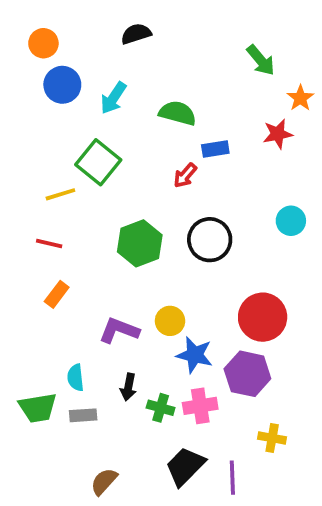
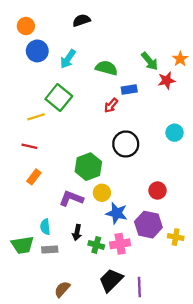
green arrow: (261, 60) -> (150, 61), moved
green hexagon: (140, 243) -> (88, 167), moved
red circle: (263, 317) -> (158, 191), size x0.6
yellow cross: (272, 438) -> (176, 237), moved

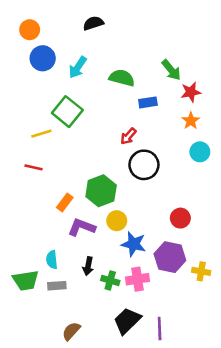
orange star: (180, 59) -> (191, 121), moved
red arrow: (111, 105) -> (128, 136), moved
orange rectangle: (34, 177) -> (65, 203), moved

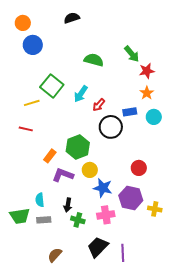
cyan arrow: (78, 67) -> (81, 94), moved
blue rectangle: (148, 102) -> (130, 112), moved
green cross: (110, 280) -> (78, 220), moved

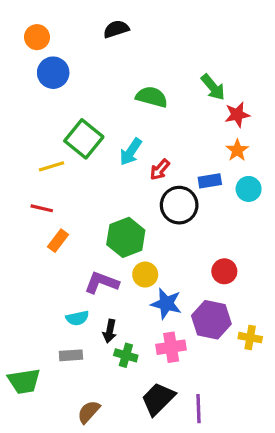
orange rectangle: (50, 156) -> (58, 241), moved
cyan semicircle: (40, 200) -> (77, 318), moved, turned -96
green trapezoid: (20, 216) -> (24, 381), moved

